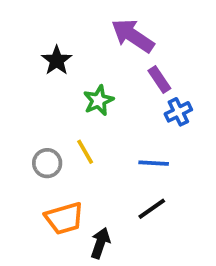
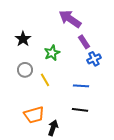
black star: (57, 60) -> (23, 39), moved
gray circle: (47, 163) -> (25, 70), moved
black line: (152, 209) -> (80, 110), turned 42

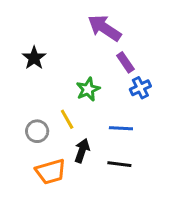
green star: (52, 53) -> (88, 89), moved
gray circle: (25, 70) -> (37, 131), moved
black arrow: (53, 128) -> (82, 151), moved

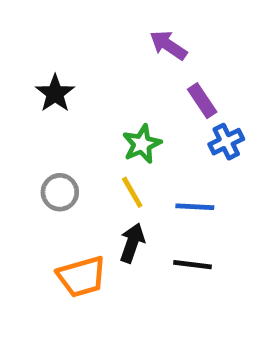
purple arrow: (104, 28) -> (168, 45), size x0.7
yellow line: (67, 119) -> (132, 192), moved
gray circle: (37, 131) -> (60, 192), moved

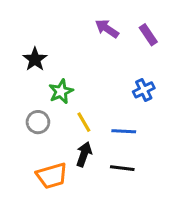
purple rectangle: (202, 101) -> (148, 35), moved
green star: (142, 144) -> (61, 91), moved

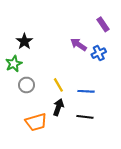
purple arrow: (107, 29) -> (79, 45), moved
blue cross: (144, 90) -> (99, 53), moved
green star: (61, 91) -> (14, 64), moved

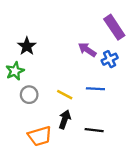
purple rectangle: (103, 24) -> (114, 27), size x1.5
yellow line: (58, 85) -> (65, 95), turned -32
blue line: (86, 91) -> (95, 89), moved

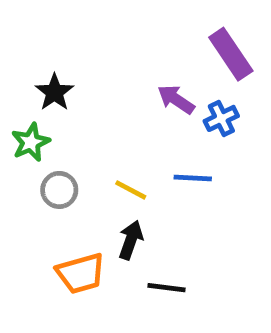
black line: (94, 130) -> (166, 288), moved

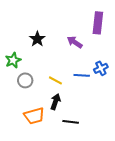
purple rectangle: (231, 54) -> (98, 23), turned 40
black star: (54, 92) -> (37, 39), moved
blue cross: (221, 118) -> (101, 68), moved

